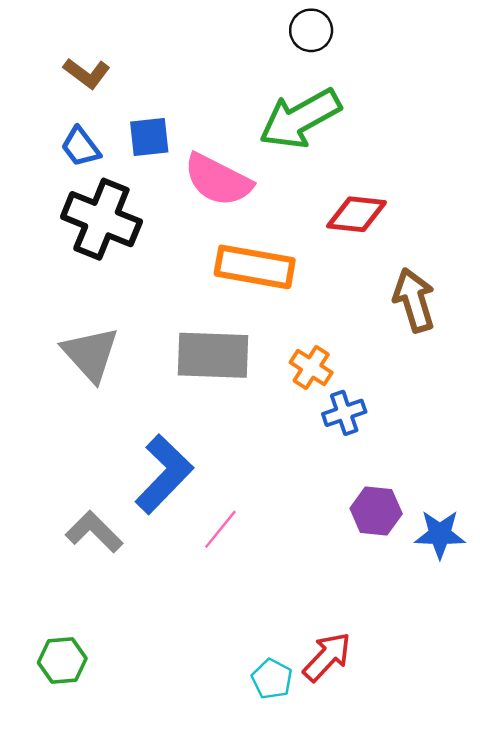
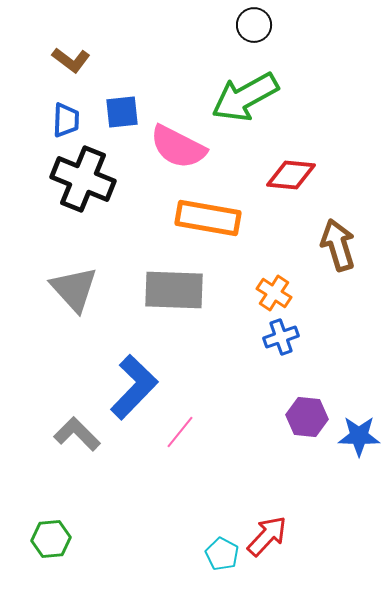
blue trapezoid: (81, 147) -> (66, 120), turned -141
orange cross: (311, 368) -> (274, 293), moved

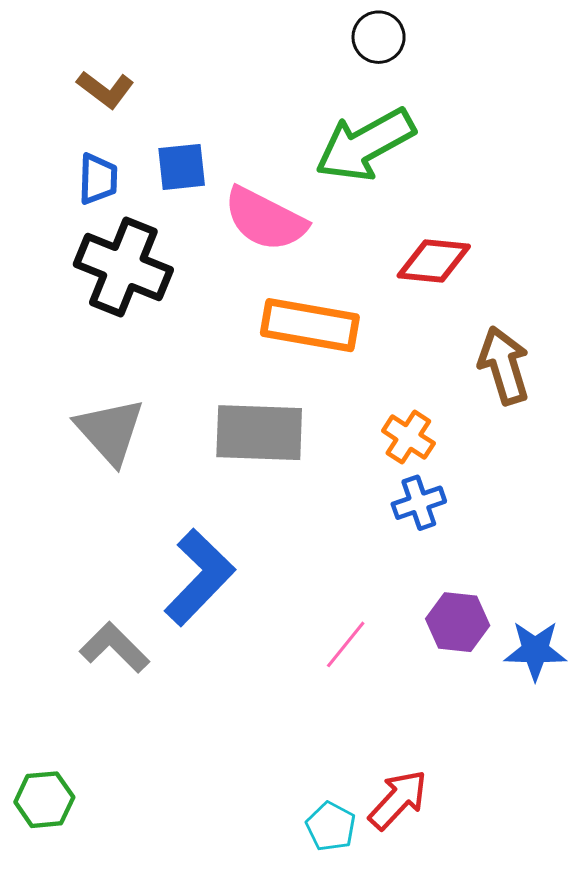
pink line: (180, 432) -> (346, 644), moved
green hexagon: (51, 539) -> (44, 800), moved

